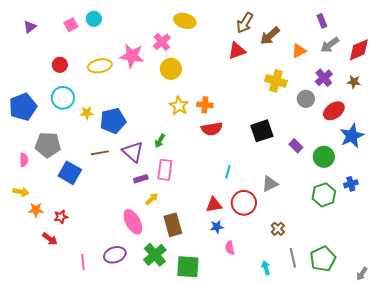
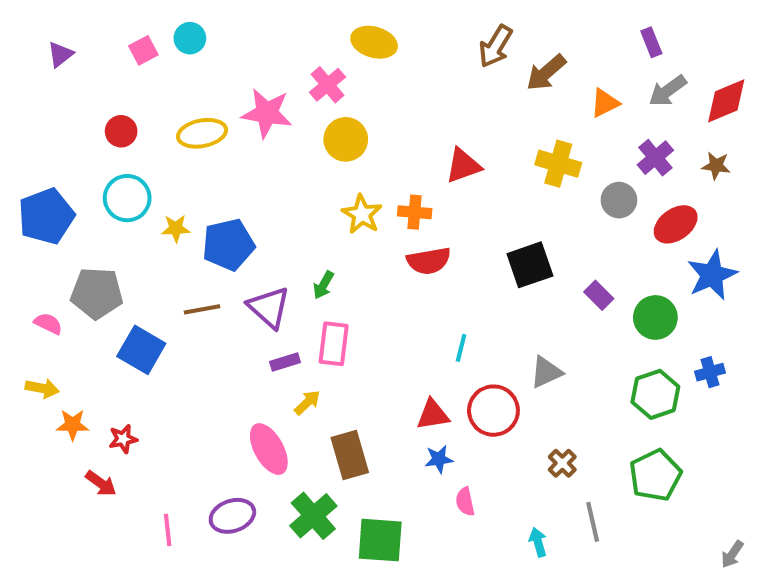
red triangle: (237, 51) -> (463, 166), moved
pink semicircle: (24, 160) -> (48, 324), turned -64
green pentagon: (323, 259) -> (655, 475), moved

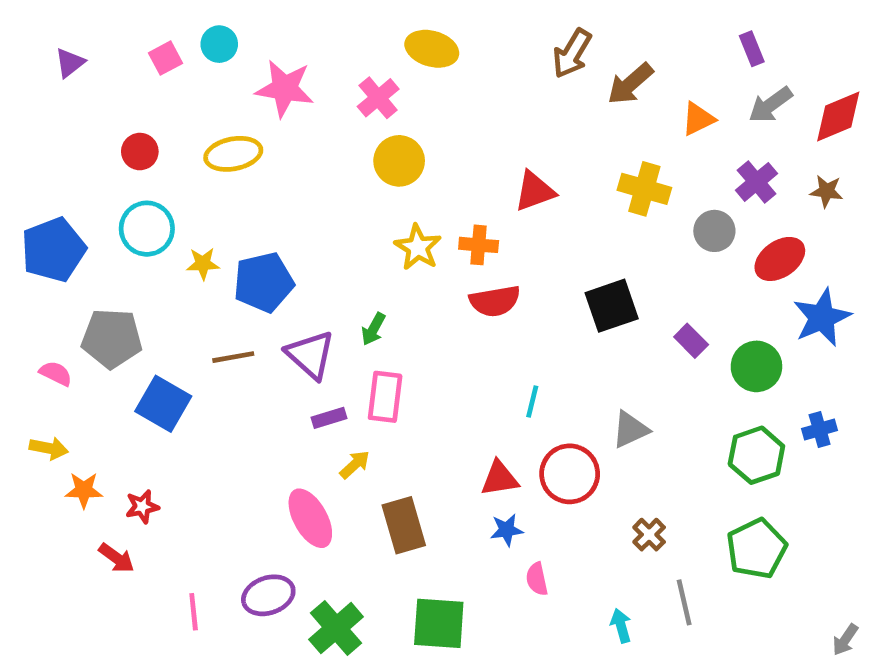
pink star: (267, 113) -> (285, 88), moved
green cross: (313, 516) -> (336, 628), moved

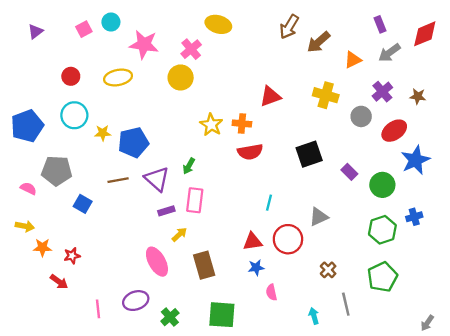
red diamond: (838, 116) -> (425, 34), moved
yellow circle: (399, 161) -> (181, 77), moved
blue square: (163, 404) -> (83, 204), size x0.7
green cross: (336, 628) -> (170, 317), size x0.7

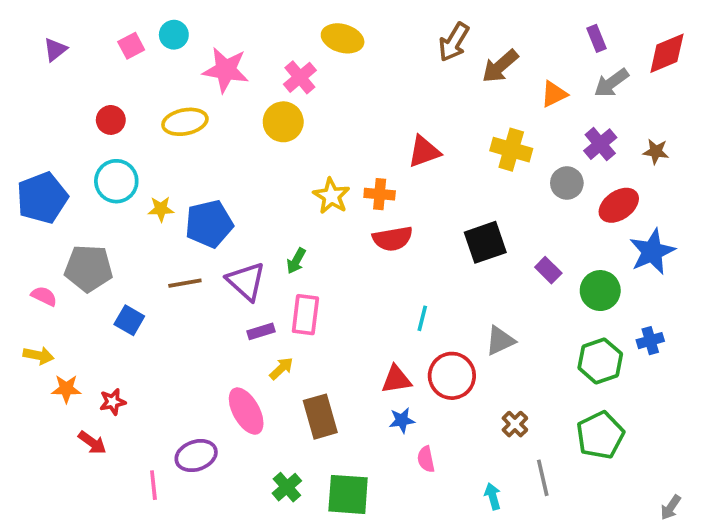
purple ellipse: (136, 301) -> (196, 456), moved
green cross: (170, 317) -> (287, 487), moved

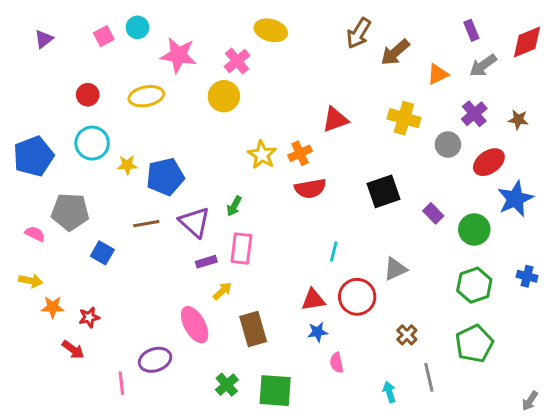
orange cross: (380, 194) -> (300, 153), turned -30
blue cross: (650, 341) -> (527, 276), moved, turned 30

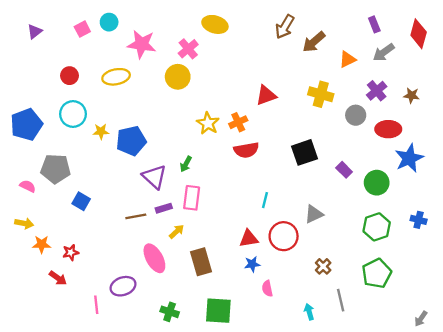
red diamond: (527, 42) -> (419, 34), turned -52
red ellipse: (489, 162) -> (388, 129), turned 35
brown line: (146, 224) -> (136, 216), moved
green cross: (227, 385) -> (170, 312), moved, turned -30

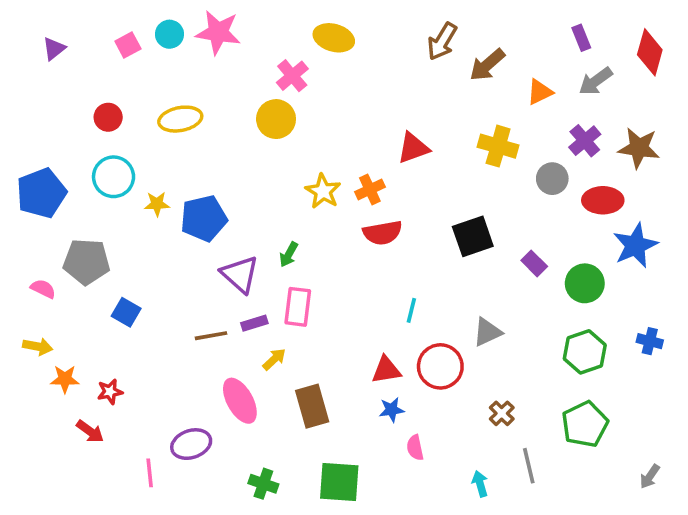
pink star: (142, 44) -> (218, 32), moved
brown star: (412, 95) -> (639, 148), size x1.6
gray arrow: (421, 319) -> (650, 477), moved

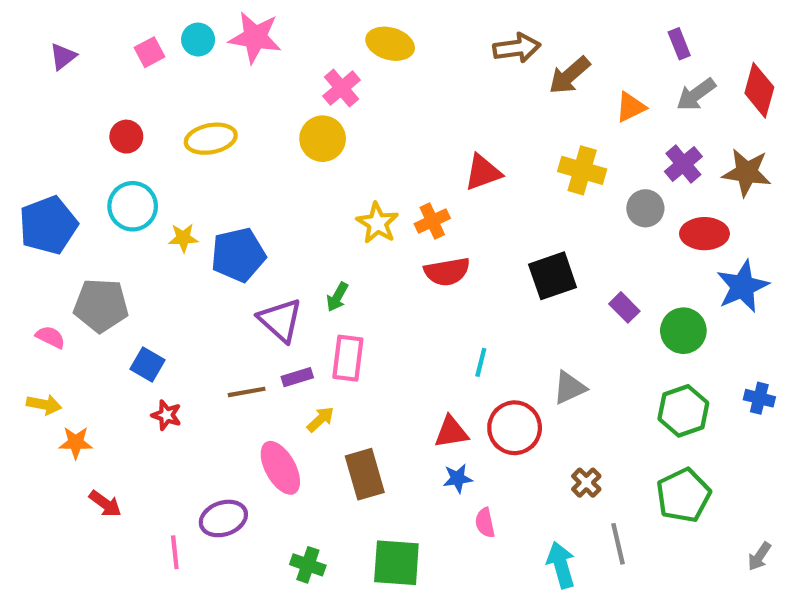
brown arrow: (442, 41) -> (517, 48), turned -129
red diamond: (650, 52) -> (759, 90), moved
red star: (110, 392) -> (166, 415), moved, turned 30
cyan arrow: (480, 484) -> (561, 565), size x1.5

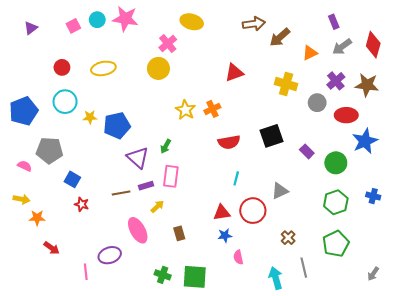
red triangle: (483, 172) -> (234, 73), moved
red semicircle: (447, 272) -> (229, 142), moved
brown rectangle: (365, 474) -> (179, 233), size x0.6
green cross: (308, 565) -> (163, 275), moved

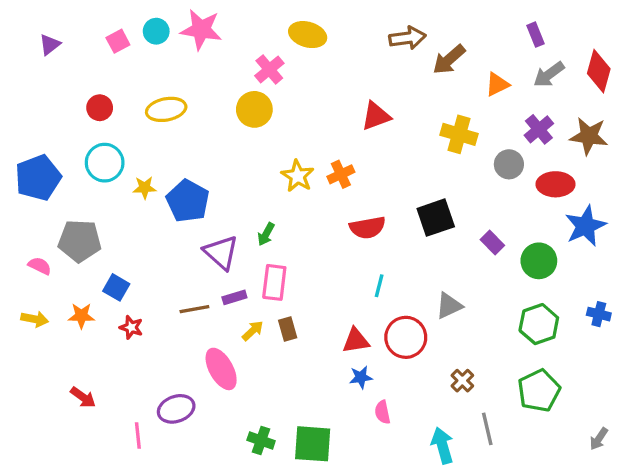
blue pentagon: (117, 125) -> (188, 201), turned -30
orange star: (37, 218) -> (81, 316), moved
brown rectangle: (179, 233) -> (288, 329), moved

